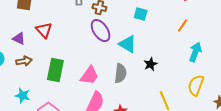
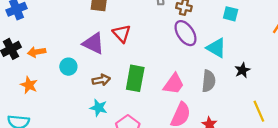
purple triangle: (19, 39) -> (93, 43), size x1.5
brown arrow: (24, 61) -> (101, 80), moved

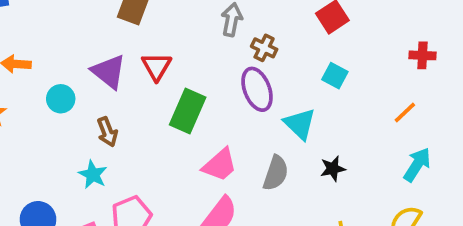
green rectangle: (135, 78) -> (188, 111), moved
brown arrow: (101, 80) -> (107, 132), turned 66

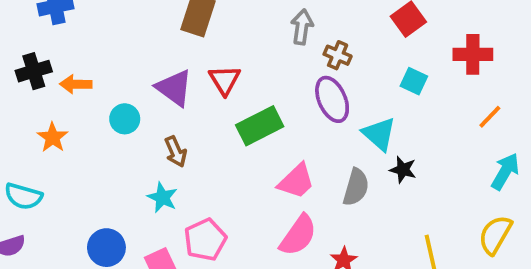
red cross: (422, 55) -> (473, 54), moved, size x1.4
green rectangle: (188, 111) -> (260, 126), turned 42
black star: (333, 169) -> (403, 170), moved, turned 30

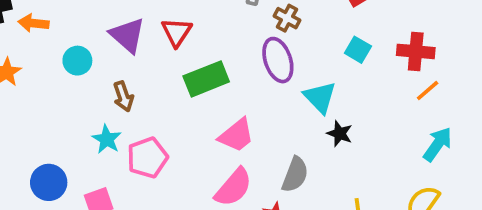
red cross: (473, 54) -> (416, 51), moved
gray semicircle: (356, 187) -> (295, 175), moved
pink pentagon: (205, 240) -> (147, 158), moved

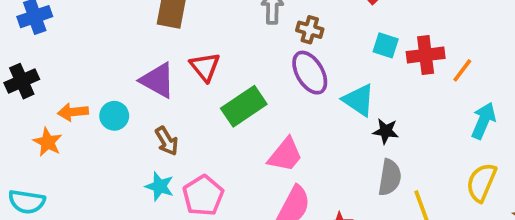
orange arrow: (33, 23) -> (73, 112), moved
red cross: (416, 51) -> (426, 55), moved
gray semicircle: (295, 175) -> (390, 177), moved

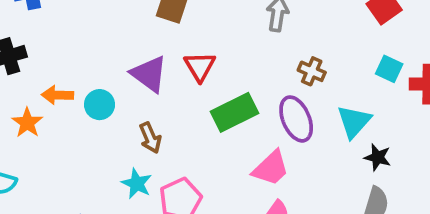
brown cross: (310, 30) -> (312, 71), moved
purple ellipse: (310, 73) -> (296, 119), moved
cyan triangle: (359, 100) -> (354, 121), turned 30

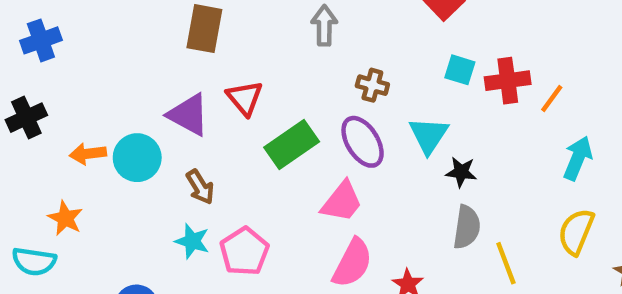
cyan circle: (100, 105) -> (137, 158), size x1.4
orange star: (27, 123) -> (65, 218), moved

